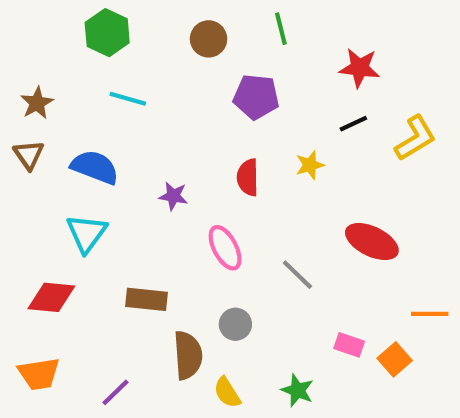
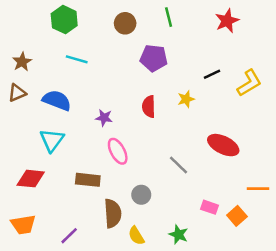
red star: (359, 68) -> (227, 21), moved, turned -30
brown triangle: (29, 155) -> (17, 93), turned 42
pink ellipse: (225, 248) -> (118, 151), moved

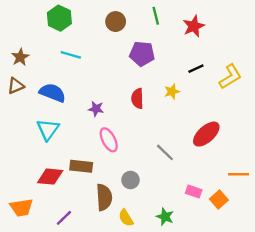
red star: (227, 21) -> (194, 26), moved
red ellipse: (223, 145) -> (206, 134), turned -68
red diamond: (31, 179) -> (50, 177), moved

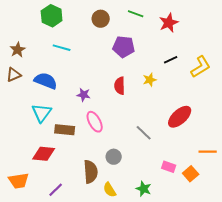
green line: (156, 16) -> (136, 14), turned -56
brown rectangle: (81, 166) -> (65, 130), moved

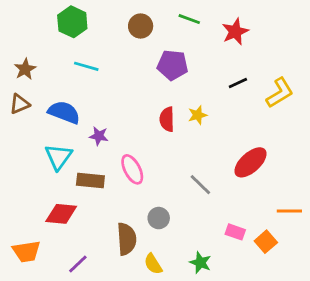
yellow star: (150, 80) -> (198, 115), moved
purple star: (84, 95) -> (99, 136), moved

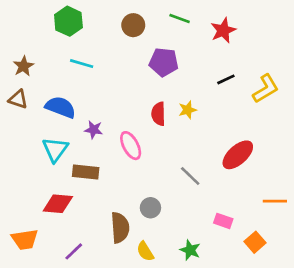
brown triangle: (19, 104) -> (18, 99), turned 42
pink ellipse: (132, 169) -> (131, 146), moved
orange square: (266, 242) -> (255, 242), moved

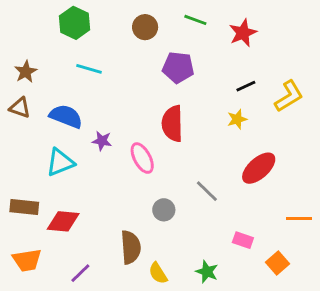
yellow star: (188, 110) -> (237, 119), moved
red semicircle: (158, 114) -> (172, 124), size x1.4
cyan triangle: (55, 150) -> (60, 162), turned 32
brown rectangle: (86, 172) -> (24, 207), moved
gray circle: (150, 208) -> (164, 210), moved

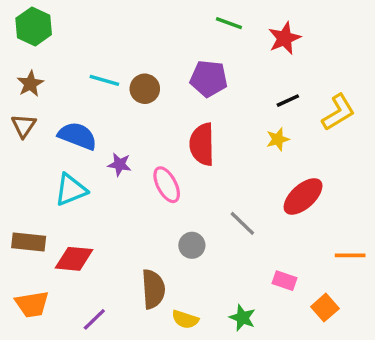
green hexagon: (75, 23) -> (34, 26), moved
brown circle: (145, 27) -> (145, 89), moved
brown triangle: (20, 108) -> (24, 126), turned 45
yellow semicircle: (158, 273) -> (185, 319), turned -40

